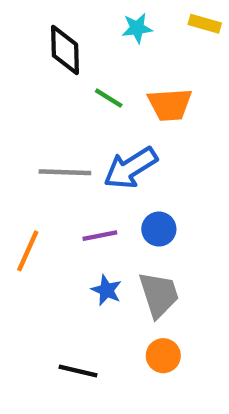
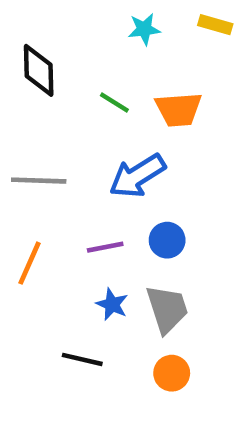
black diamond: (65, 50) -> (39, 70), moved
gray line: (65, 172) -> (39, 181), moved
black line: (78, 371) -> (82, 359), moved

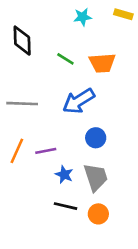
purple line: (105, 247) -> (46, 151), moved
black line: (82, 359) -> (65, 206), moved

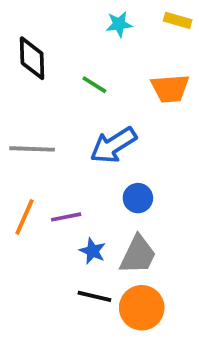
orange trapezoid: (102, 63) -> (170, 88), moved
gray trapezoid: (96, 177) -> (138, 255), turned 44
orange circle: (98, 214) -> (142, 308), size x1.5

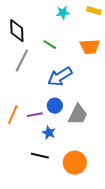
gray line: (32, 149) -> (22, 61), moved, turned -65
blue circle: (138, 198) -> (55, 106), moved
gray trapezoid: (138, 255) -> (78, 115), moved
black line: (94, 296) -> (40, 156), moved

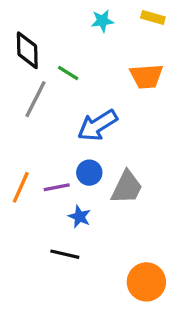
green line: (50, 45) -> (68, 73), moved
orange circle: (75, 163) -> (146, 282), moved

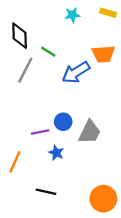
blue arrow: (97, 125) -> (76, 72), moved
orange line: (21, 187) -> (15, 162), moved
black line: (65, 254) -> (46, 192), moved

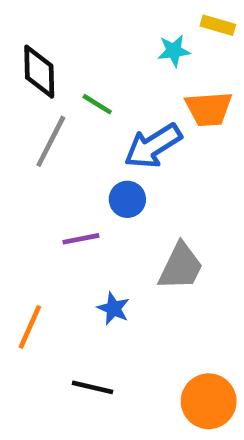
cyan star: (72, 15) -> (174, 51), moved
blue circle: (63, 122) -> (127, 199), moved
purple line: (40, 132) -> (81, 239), moved

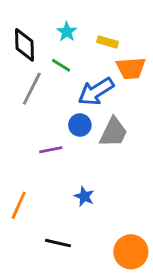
yellow rectangle: (218, 25) -> (108, 42), moved
cyan star: (174, 51) -> (67, 32), moved, turned -30
gray trapezoid: (181, 267) -> (113, 132), moved
blue star: (113, 308) -> (84, 196), moved

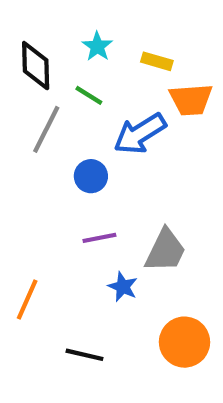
blue circle: (80, 125) -> (91, 176), moved
gray trapezoid: (113, 132) -> (165, 251), moved
purple line: (51, 150) -> (99, 238), moved
orange circle: (131, 252) -> (184, 342), moved

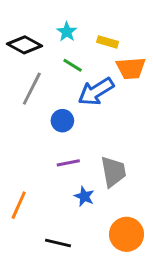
black diamond: (36, 66) -> (25, 45), turned -60
green line: (89, 95) -> (73, 65), moved
gray trapezoid: (165, 251) -> (113, 172), turned -36

